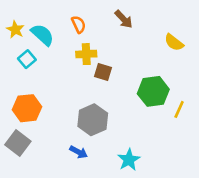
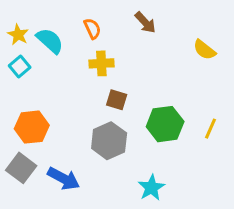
cyan square: (27, 59) -> (20, 66), moved
brown square: (103, 72) -> (117, 100), moved
green hexagon: (153, 91) -> (165, 124), moved
blue arrow: (79, 152) -> (64, 179), moved, size x1.5

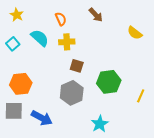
yellow star: (18, 35) -> (17, 15), moved
cyan semicircle: (50, 41) -> (40, 38), moved
yellow line: (211, 129) -> (141, 96), moved
gray square: (21, 168) -> (14, 111), turned -36

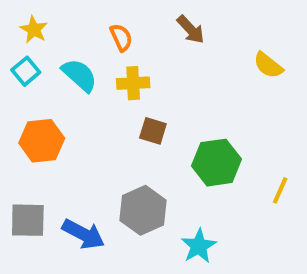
cyan square: (13, 44) -> (26, 71), moved
orange hexagon: (21, 84) -> (42, 141), moved
gray hexagon: (72, 93) -> (143, 210), moved

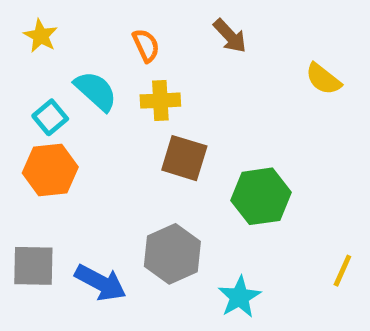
cyan square: (26, 71) -> (50, 117), moved
brown square: (153, 131) -> (184, 158), size x1.4
yellow line: (280, 190) -> (342, 271), moved

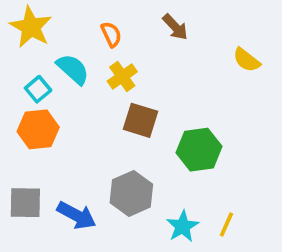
yellow star: (41, 36) -> (31, 27), size x1.6
yellow cross: (160, 101) -> (122, 76), turned -32
yellow line: (342, 271) -> (226, 225), moved

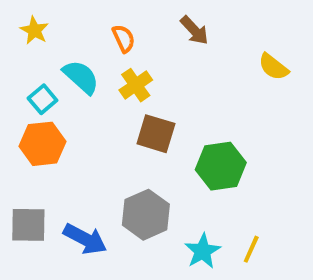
yellow star: (31, 27) -> (34, 30), size x0.6

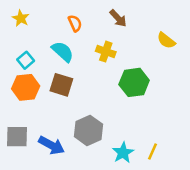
cyan semicircle: (81, 77) -> (63, 52), moved
yellow cross: (136, 85) -> (106, 52), moved, turned -36
brown square: (156, 134) -> (61, 85), moved
green hexagon: (221, 166) -> (134, 82), moved

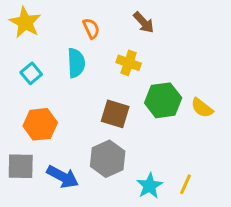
yellow star: (21, 18) -> (25, 22), size x1.5
yellow semicircle: (166, 40) -> (202, 108), moved
cyan semicircle: (63, 52) -> (76, 63), turned 45
brown square: (61, 85) -> (115, 114), moved
orange hexagon: (26, 87) -> (40, 124), moved

